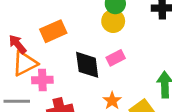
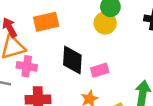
pink rectangle: (116, 58) -> (100, 70), moved

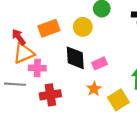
yellow circle: (105, 23) -> (83, 27), moved

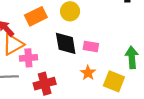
pink rectangle: (100, 63) -> (91, 47), turned 40
yellow square: (118, 100) -> (114, 81), turned -30

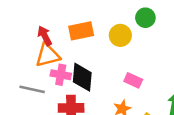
black diamond: (66, 43) -> (82, 77), moved

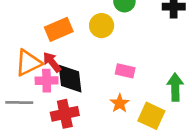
red arrow: (45, 36) -> (52, 62), moved

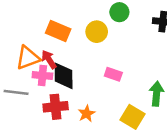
orange rectangle: (59, 29) -> (58, 31), turned 40
orange star: (120, 103) -> (87, 114), moved

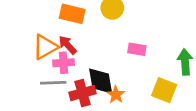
black diamond: (64, 76) -> (101, 81), moved
gray line: (16, 92) -> (53, 83), moved

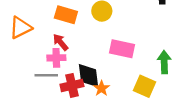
orange triangle: (45, 47) -> (20, 28), moved
pink rectangle: (137, 49) -> (122, 49), size x1.5

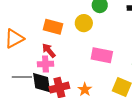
gray line: (46, 75) -> (22, 77), moved
black diamond: (88, 76) -> (42, 83), moved

